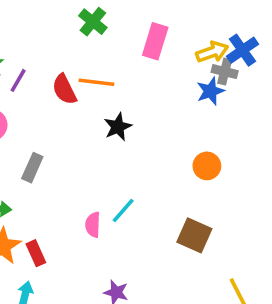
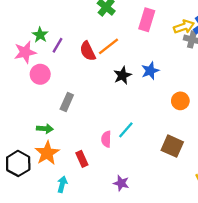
orange line: (96, 82) -> (109, 46), turned -45
blue star: (210, 91) -> (150, 71), moved
red rectangle: (36, 253) -> (82, 159), moved

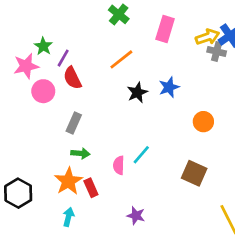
red semicircle: (88, 51) -> (72, 78), moved
green arrow: (45, 129) -> (80, 153), moved
orange star: (47, 153) -> (68, 181), moved

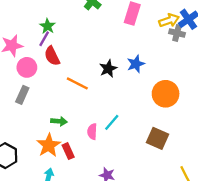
green star: (43, 46) -> (48, 26), moved
orange line: (121, 59) -> (77, 83), moved, turned 65
orange circle: (203, 122) -> (166, 94), size x1.5
gray rectangle: (74, 123) -> (22, 95), moved

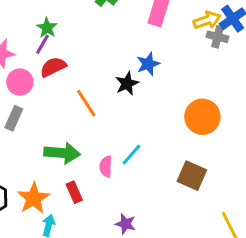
red semicircle: (52, 56) -> (53, 67), turned 90
blue star: (136, 64) -> (148, 64), moved
orange line: (77, 83) -> (86, 103), turned 30
green arrow: (59, 121) -> (62, 153), size x1.6
orange star: (49, 145) -> (33, 198), moved

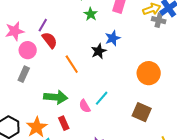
green star: (47, 28) -> (91, 14), moved
red semicircle: (53, 67) -> (50, 40), turned 78
pink semicircle: (106, 167) -> (85, 106), turned -32

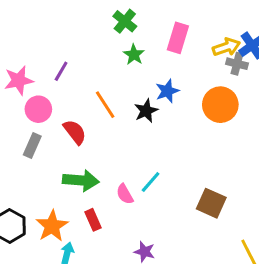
red semicircle: (50, 40) -> (75, 132), moved
orange line: (72, 64) -> (105, 105), moved
orange circle: (149, 73) -> (220, 105), moved

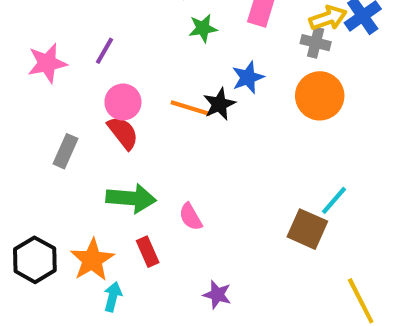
green star: (134, 55) -> (203, 28), turned 30
gray cross: (237, 64) -> (316, 43), moved
orange line: (105, 105) -> (191, 108), moved, turned -40
pink circle: (38, 109) -> (123, 102), moved
cyan line: (151, 182) -> (334, 200), moved

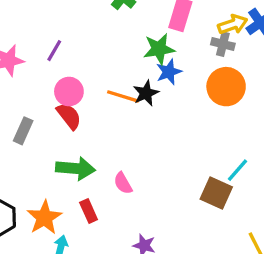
green star: (203, 28) -> (159, 49), moved, size x1.4

